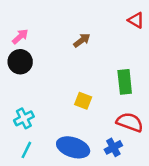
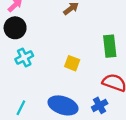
cyan cross: (24, 118) -> (24, 58), moved

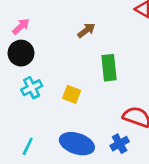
green rectangle: (110, 46) -> (109, 68), moved
yellow square: (72, 63) -> (72, 94), moved

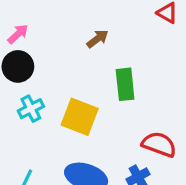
yellow square: (72, 94) -> (80, 117), size x1.6

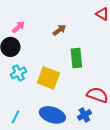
pink arrow: (18, 34) -> (18, 27), moved

